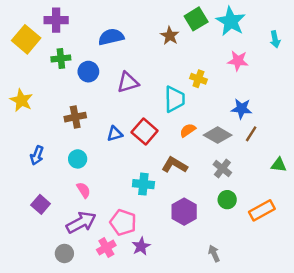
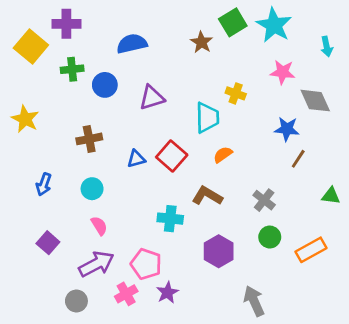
gray diamond: (218, 135) -> (315, 101), moved, turned 36
gray arrow: (214, 253) -> (254, 301), size x1.5

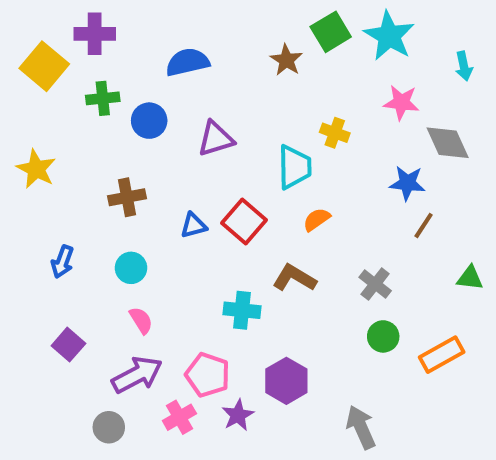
purple hexagon: (219, 251) -> (286, 381), moved

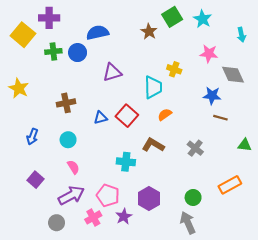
cyan star: (389, 36) -> (203, 19), size x0.7
blue circle: (149, 121) -> (78, 53), moved
brown line: (424, 226) -> (220, 118), turned 72
green circle: (383, 336) -> (193, 197), moved

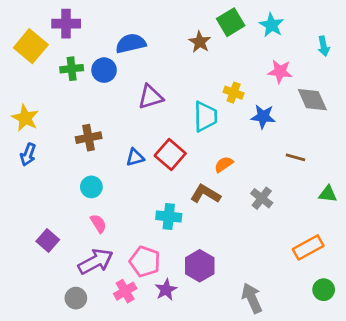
blue star: (212, 96) -> (263, 117), moved
orange semicircle: (165, 115) -> (224, 164), moved
blue arrow: (32, 137) -> (28, 155), moved
green circle: (193, 197) -> (324, 290), moved

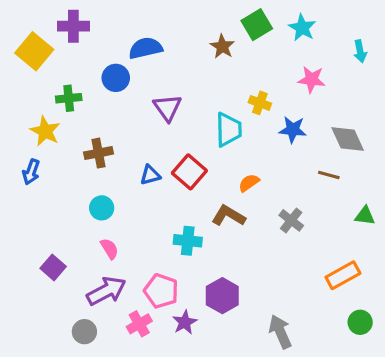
green cross: (72, 69) -> (69, 98), moved
purple triangle: (150, 97) -> (167, 108), turned -48
gray diamond: (312, 100) -> (348, 139), moved
yellow star: (25, 118) -> (45, 131), moved

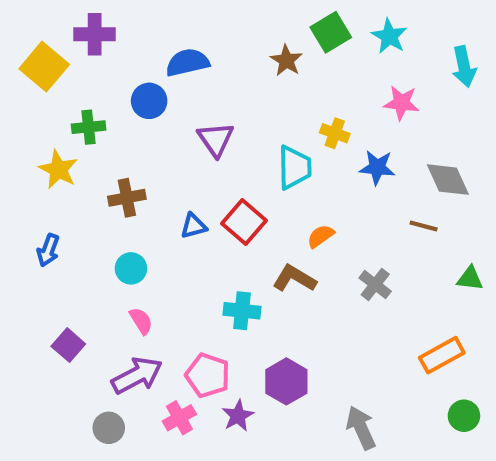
cyan arrow: (360, 51) -> (464, 67), size x1.4
blue arrow: (31, 172) -> (48, 250), moved

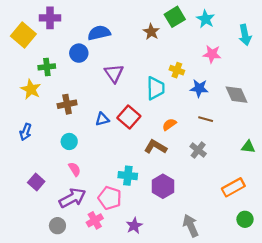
brown line: (424, 226) -> (206, 119), moved
cyan cross: (242, 311) -> (128, 176), moved
purple hexagon: (286, 381) -> (163, 186), moved
purple star: (238, 416) -> (134, 226), moved

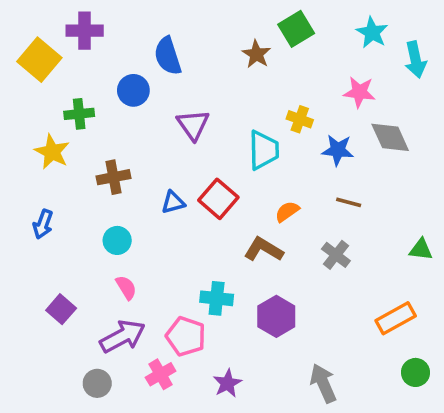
cyan star: (206, 19) -> (372, 32), moved
blue semicircle: (99, 33) -> (168, 56), turned -95
gray diamond: (236, 95) -> (390, 137), moved

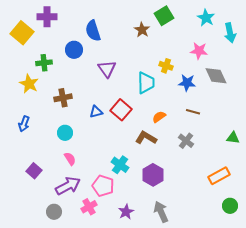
cyan cross: (217, 298) -> (120, 165), turned 30
gray arrow: (323, 383) -> (161, 212), moved

